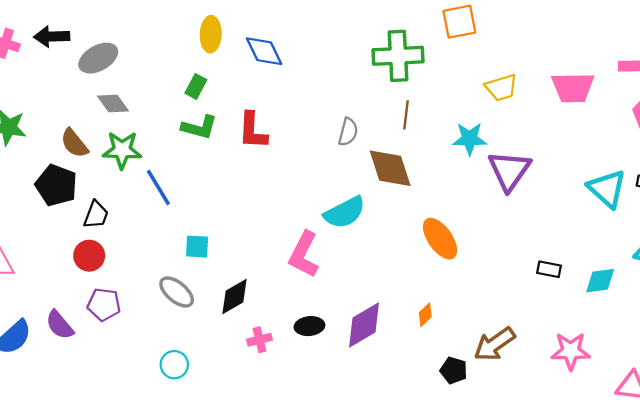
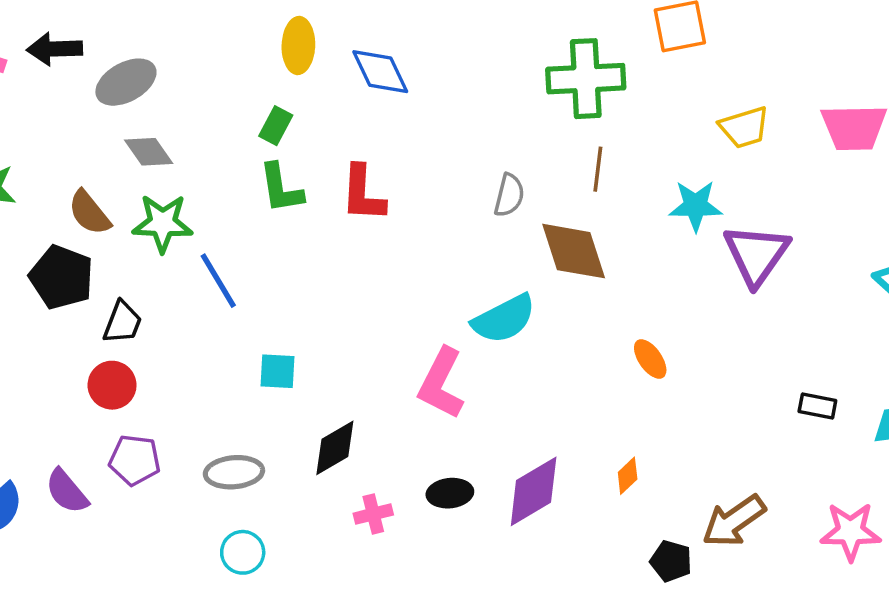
green L-shape: (199, 127) -> (281, 188), turned 66
orange ellipse: (440, 239) -> (650, 359), size x0.6
gray ellipse: (177, 292) -> (234, 472), moved, turned -45

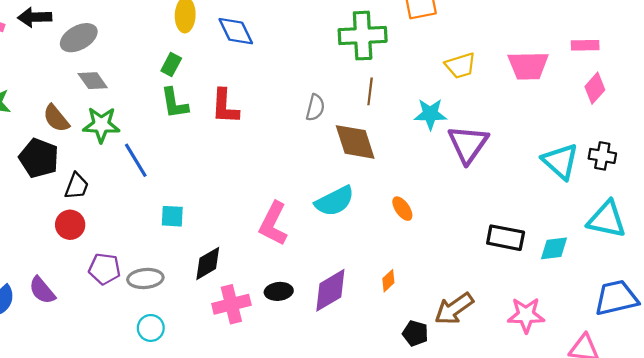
cyan semicircle: (504, 319) -> (335, 201), moved
black rectangle: (817, 406) -> (506, 238), size x1.6
purple pentagon: (135, 460) -> (105, 269), moved
pink cross: (373, 514) -> (231, 304), size x1.6

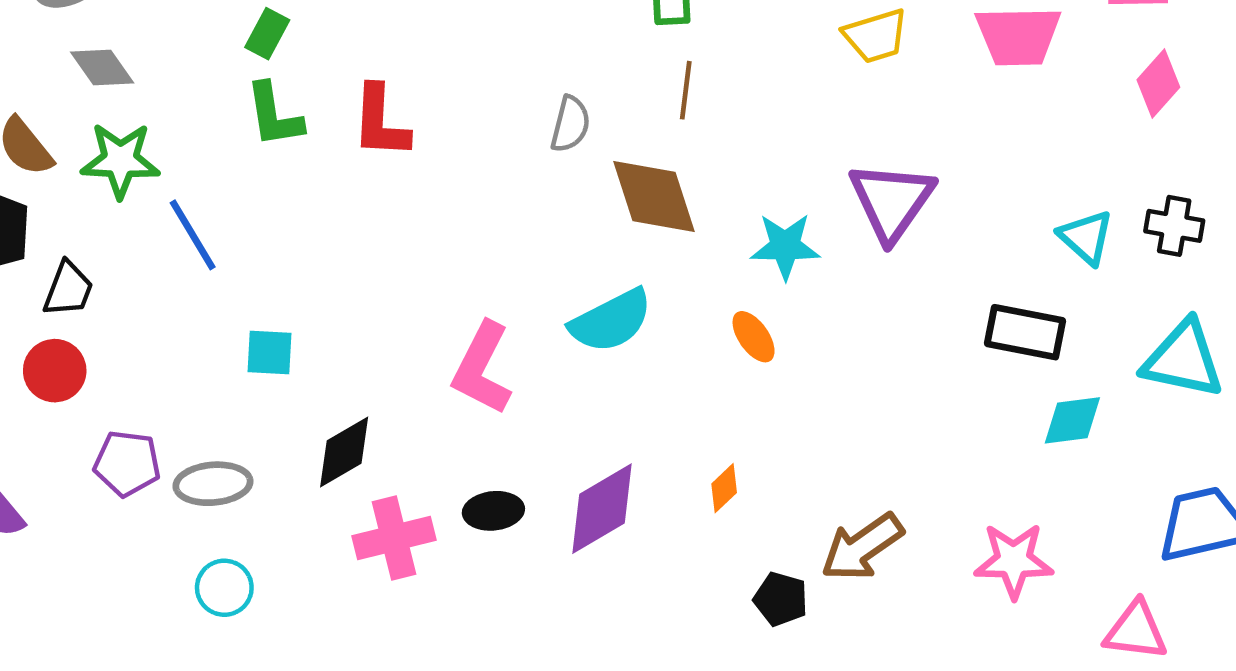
cyan star: (430, 114) -> (785, 246), moved
cyan triangle: (560, 161) -> (1086, 237), size x0.7
black rectangle: (506, 238) -> (1025, 332), moved

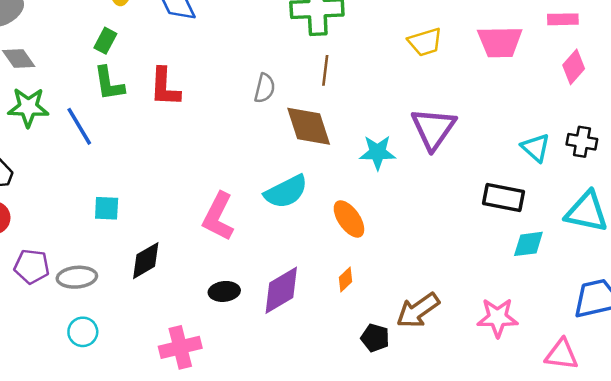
blue line: (193, 235) -> (79, 126), moved
orange ellipse: (754, 337) -> (349, 219), moved, size x1.4
pink cross: (394, 538) -> (180, 347), moved

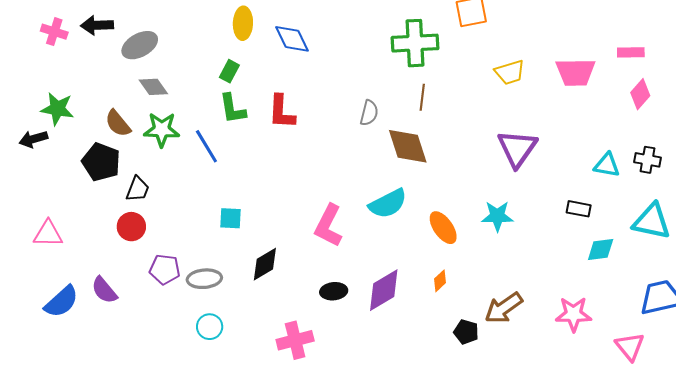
cyan triangle: (536, 148) -> (607, 165), turned -32
cyan star: (378, 152) -> (497, 216), moved
black rectangle: (503, 198) -> (579, 209), size x0.7
pink triangle: (562, 354) -> (630, 346), turned 44

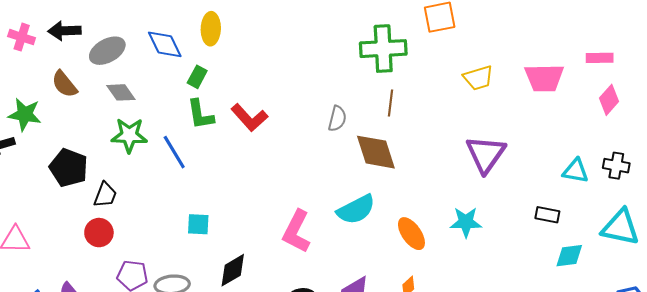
blue diamond: (292, 39) -> (165, 44), moved
red L-shape: (282, 112) -> (249, 118), turned -45
brown semicircle: (118, 123) -> (64, 84), moved

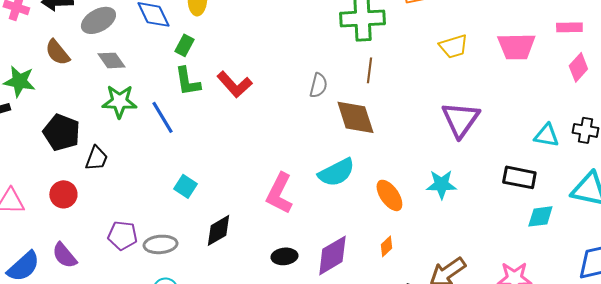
black rectangle: (547, 215) -> (519, 177), size x1.4
cyan square: (198, 224) -> (185, 186), turned 30
red circle: (99, 233) -> (63, 194), moved

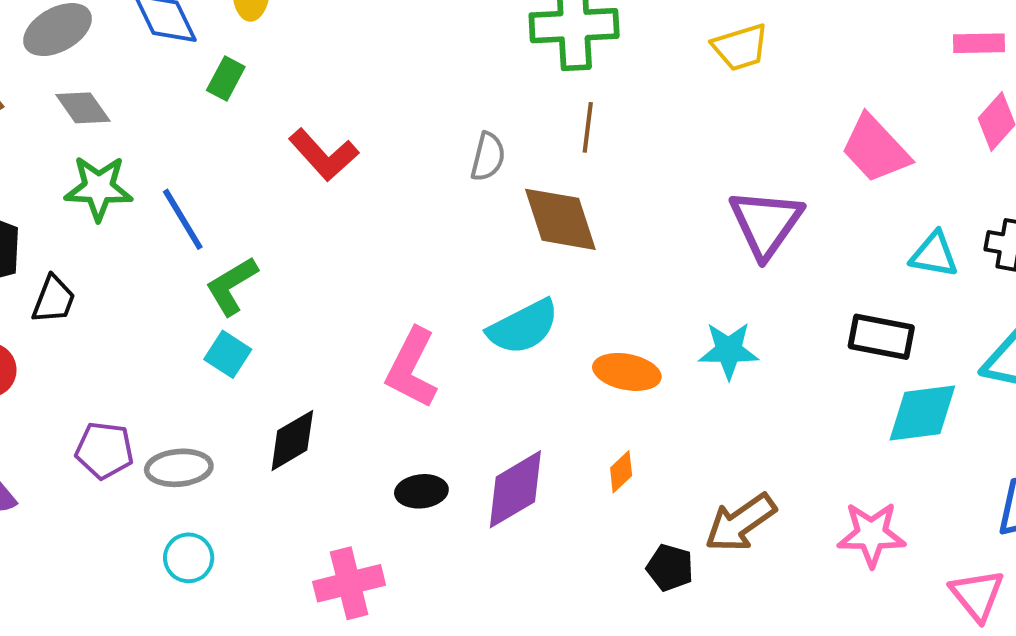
yellow trapezoid: (453, 46) -> (740, 47), moved
pink trapezoid: (516, 46) -> (875, 149), moved, turned 48
green L-shape: (187, 81) -> (232, 286), moved, turned 68
orange ellipse: (389, 195) -> (627, 372), turned -44
cyan diamond: (540, 216) -> (922, 413), size x1.4

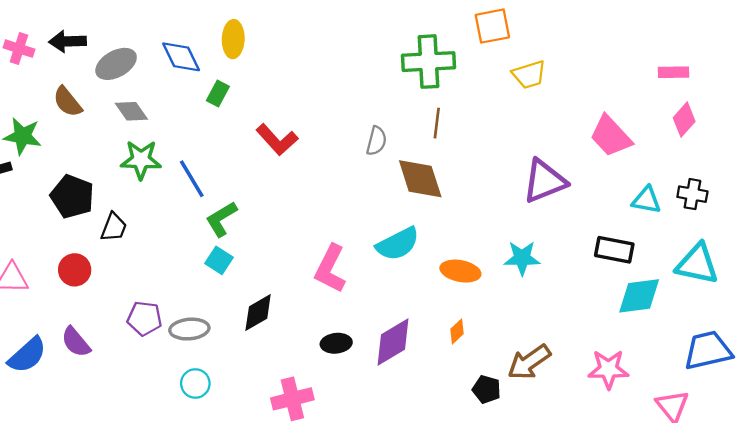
purple triangle: (766, 223) -> (544, 181), turned 33

